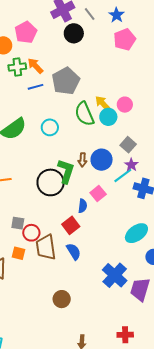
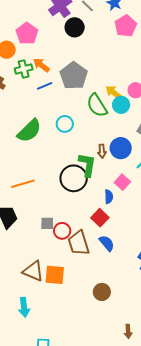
orange square: (19, 253) -> (55, 275), moved, size x1.5

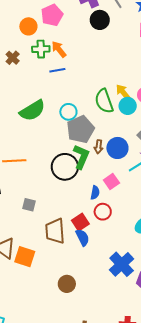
gray pentagon: (74, 76) -> (80, 129), moved
red square: (100, 218) -> (80, 222), moved
red circle: (62, 231) -> (103, 212), moved

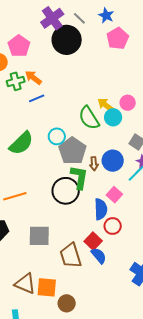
black circle: (100, 20) -> (67, 40), size x1.5
blue semicircle: (95, 193) -> (101, 209), size x1.5
gray square: (29, 205) -> (39, 236), size x1.6
brown circle: (67, 284) -> (67, 303), moved

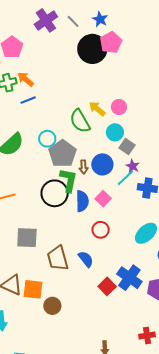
black circle: (67, 40) -> (92, 49), moved
cyan circle: (113, 117) -> (115, 132), moved
blue semicircle: (101, 209) -> (82, 201), moved
red square: (93, 241) -> (107, 286), moved

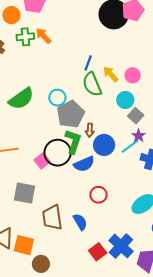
blue line: (28, 100) -> (88, 63), moved, turned -56
blue circle: (102, 164) -> (104, 145), moved
pink square: (103, 199) -> (42, 161), moved
blue semicircle: (82, 201) -> (84, 164), turned 60

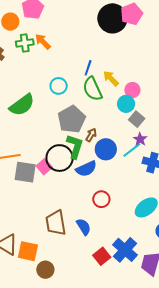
pink circle: (133, 75) -> (132, 90), moved
cyan circle: (57, 98) -> (59, 86), moved
brown arrow: (90, 130) -> (91, 135), turned -152
gray square: (24, 193) -> (25, 172), moved

